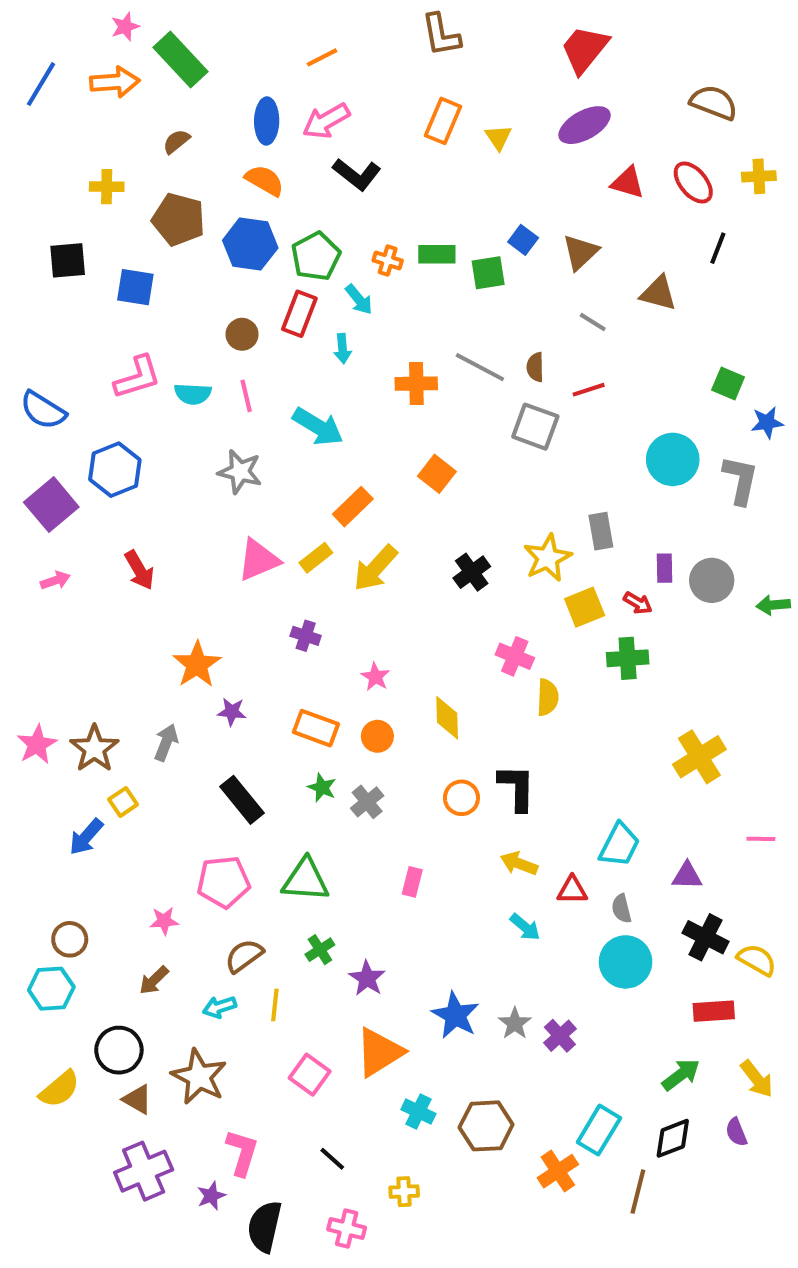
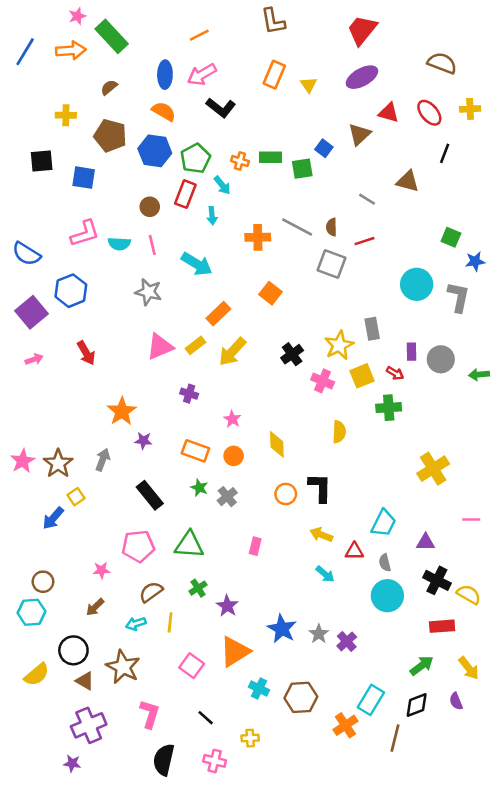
brown triangle: (580, 252) -> (359, 134), moved
pink cross: (515, 656) -> (323, 381), moved
purple star: (211, 1196) -> (72, 763), moved, turned 30

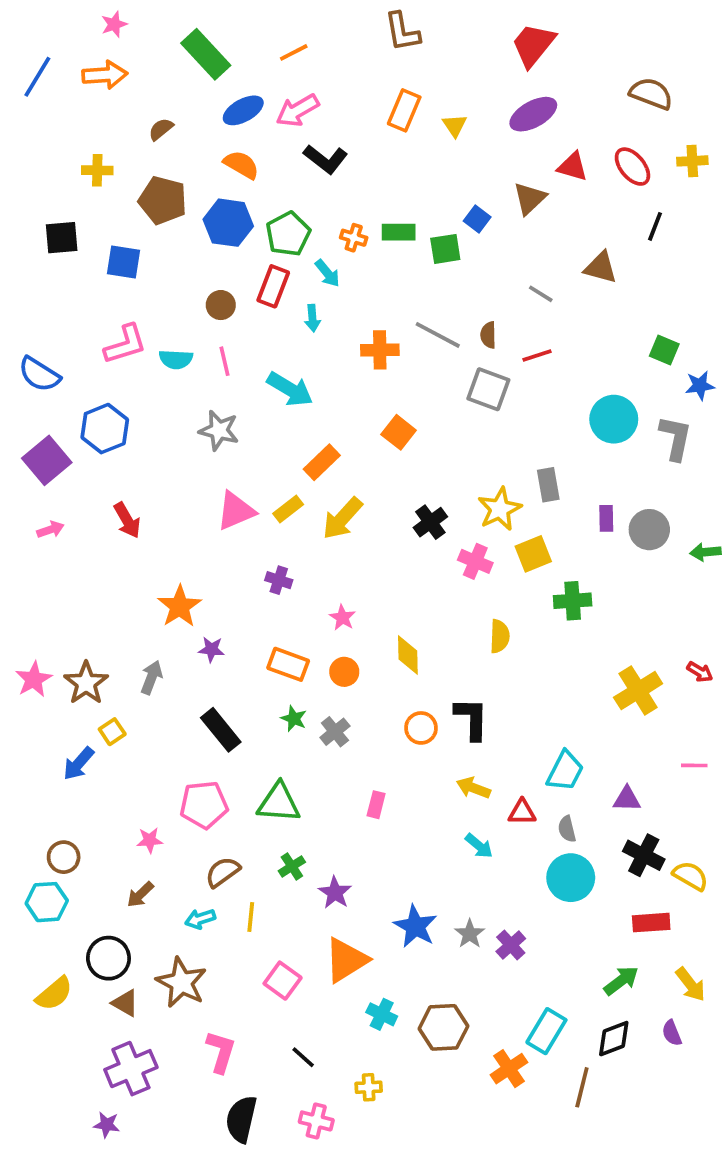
green rectangle: (112, 36) -> (206, 54), moved
blue ellipse: (165, 75) -> (243, 110), turned 60
red arrow: (395, 373) -> (700, 672), moved

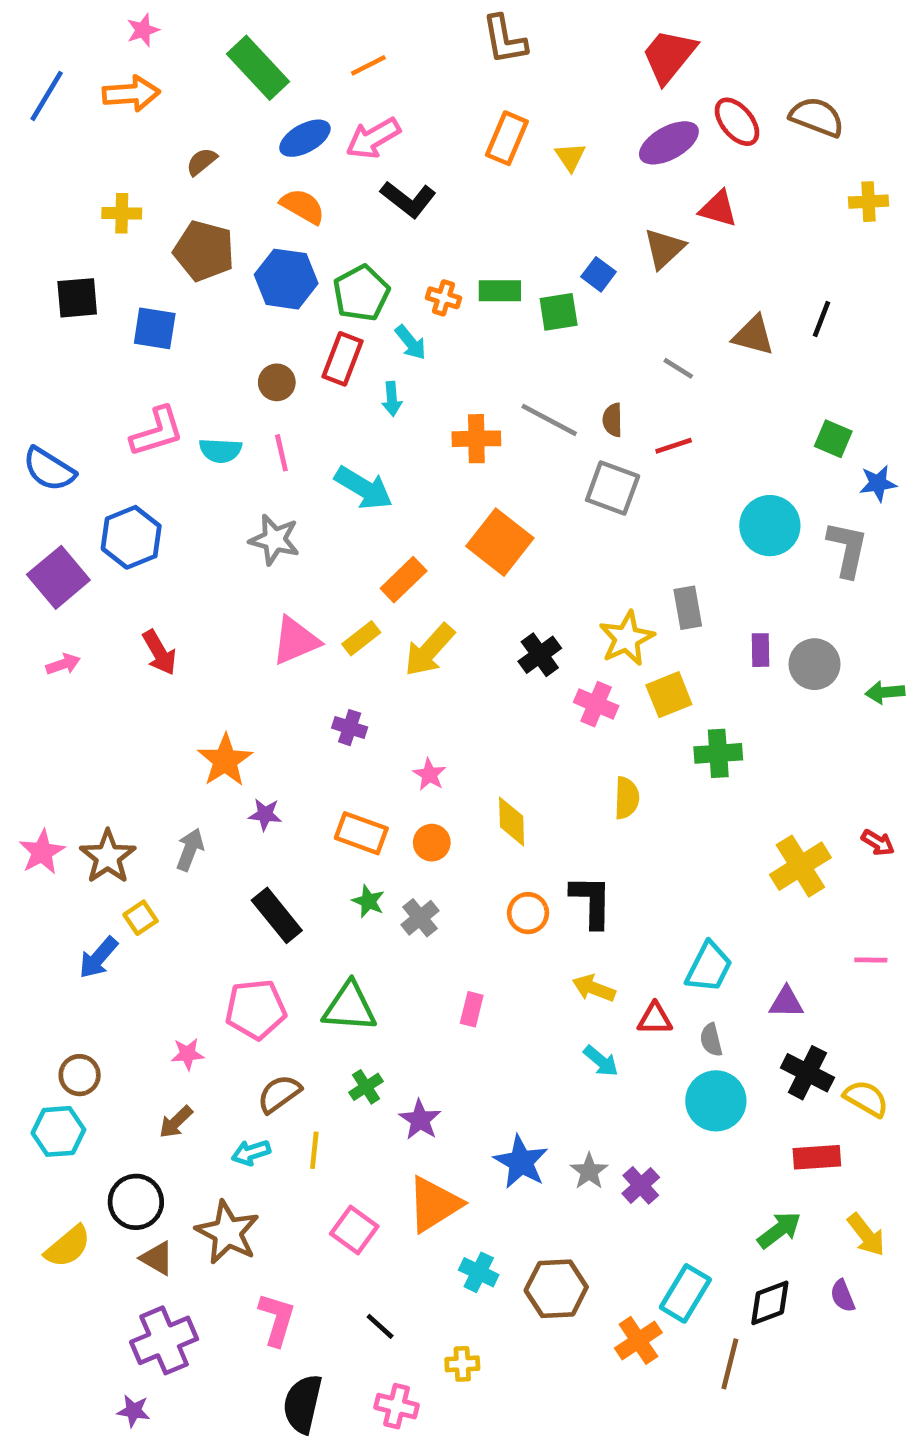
red ellipse: (632, 167) -> (737, 122), moved
black line: (655, 226) -> (822, 319), moved
orange square: (399, 432) -> (500, 542), size x1.5

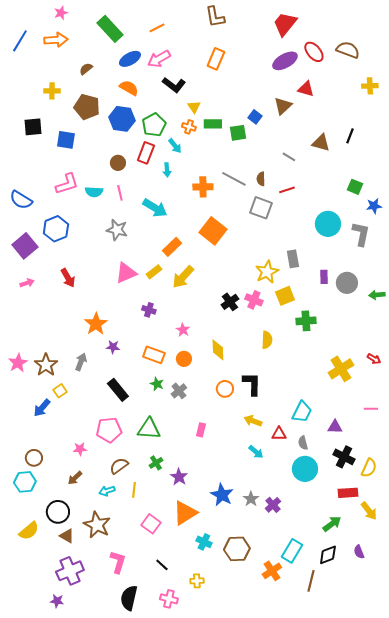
yellow triangle: (570, 157) -> (194, 107), moved
black cross: (540, 655) -> (230, 302), moved
yellow semicircle: (866, 1099) -> (369, 468), turned 84
yellow arrow: (866, 1235) -> (369, 511), moved

